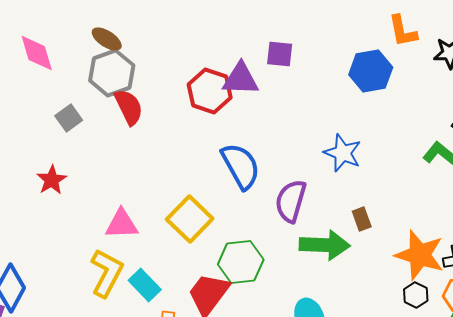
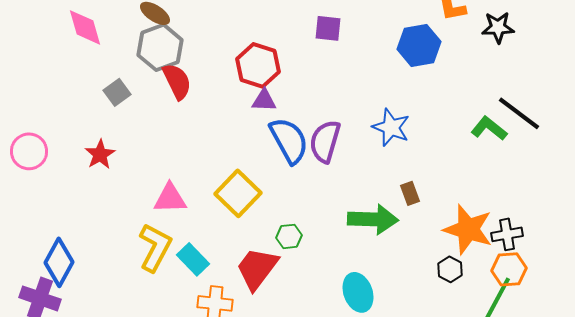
purple triangle: (241, 79) -> (264, 100), moved, size x0.7
purple semicircle: (291, 201) -> (325, 141), moved
green hexagon: (241, 262) -> (289, 236), size x0.6
black hexagon: (416, 295) -> (450, 269), moved

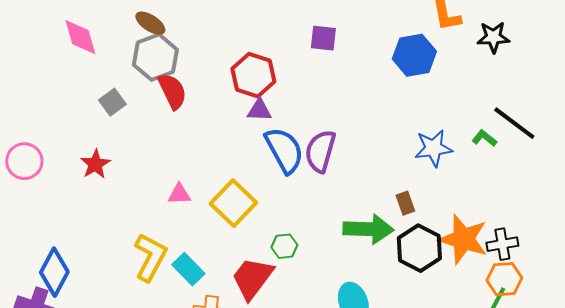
blue star: (391, 127) -> (433, 148), moved, turned -30
green L-shape: (489, 128) -> (484, 138), size x0.7
pink triangle: (170, 198) -> (179, 194), moved, size x0.7
black hexagon: (450, 269) -> (419, 248), moved, size x1.8

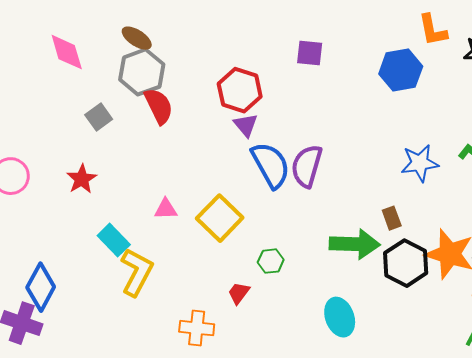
purple triangle: (259, 110) -> (246, 125), turned 48
cyan rectangle: (188, 269) -> (114, 240), moved
red trapezoid: (252, 278) -> (239, 293), size x0.5

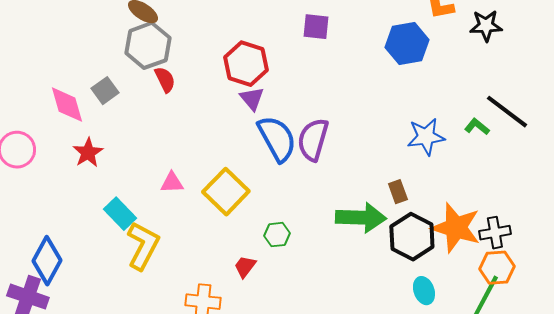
pink diamond: (67, 52) -> (67, 105), moved
red semicircle: (159, 106) -> (165, 80), size x0.7
cyan ellipse: (340, 317) -> (424, 291), moved, size x0.7

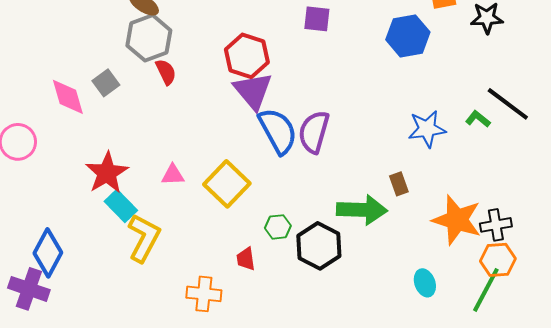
purple triangle: (252, 99) -> (253, 91), size x1.6
red star: (88, 153) -> (107, 173), moved, size x1.4
black hexagon: (412, 237) -> (319, 246), moved
red trapezoid: (245, 267) -> (246, 259), turned -45

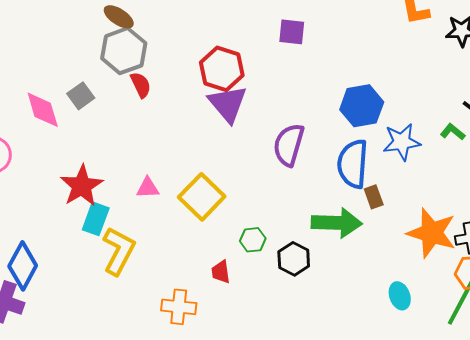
blue hexagon: (408, 36) -> (362, 106), moved
blue semicircle: (278, 131) -> (353, 164), moved, turned -147
cyan rectangle: (121, 206) -> (96, 219), turned 64
black hexagon: (319, 246) -> (294, 259), size x0.7

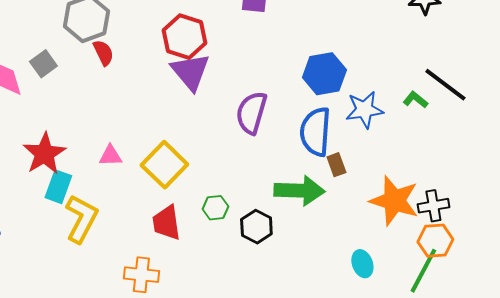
red trapezoid: (221, 272) -> (166, 223), moved, size x1.5

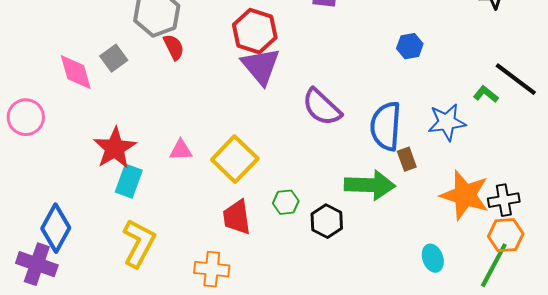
blue hexagon: (324, 74) -> (410, 46), moved, size x0.6
blue star: (364, 110) -> (447, 122), moved
purple semicircle: (251, 113) -> (322, 107), turned -63
yellow L-shape: (81, 219) -> (139, 243), moved

